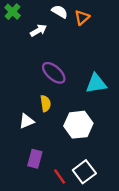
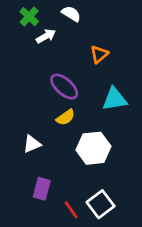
green cross: (13, 12) -> (29, 17), moved
orange triangle: (82, 17) -> (99, 54), moved
yellow semicircle: (45, 103) -> (66, 117), moved, turned 63

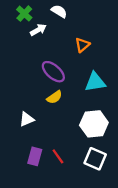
white hexagon: (94, 148) -> (94, 124), moved
white square: (101, 204) -> (95, 159), moved, turned -30
red line: (71, 210) -> (58, 156), moved

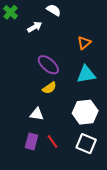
green cross: (24, 14) -> (11, 12), moved
orange triangle: (82, 45) -> (84, 43), moved
white triangle: (27, 119) -> (37, 114), moved, turned 32

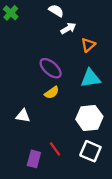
white arrow: (35, 27) -> (68, 28), moved
white triangle: (37, 114) -> (23, 116), moved
purple rectangle: (32, 141) -> (34, 159), moved

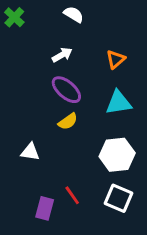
white arrow: (68, 28) -> (62, 55), moved

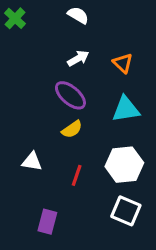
white arrow: (62, 55) -> (78, 58), moved
orange triangle: (116, 59) -> (123, 63), turned -36
red line: (72, 195) -> (77, 175), moved, turned 54

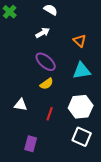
white arrow: (78, 58) -> (43, 33), moved

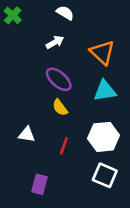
orange triangle: (80, 41) -> (102, 52), size x1.5
yellow semicircle: (47, 84) -> (60, 108), turned 88

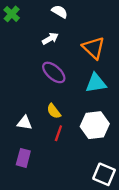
yellow semicircle: (60, 108) -> (54, 111), moved
white square: (105, 175) -> (104, 174), moved
purple rectangle: (40, 184) -> (23, 158), moved

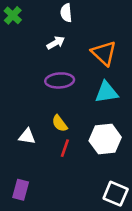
white semicircle: (60, 12) -> (66, 13), turned -126
purple ellipse: (54, 72) -> (60, 80), turned -45
purple rectangle: (23, 158) -> (21, 190), moved

